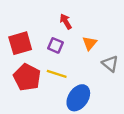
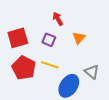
gray triangle: (110, 64) -> (92, 72), moved

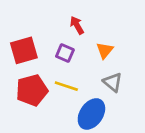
red pentagon: (24, 68) -> (32, 90), turned 30
gray triangle: (92, 72) -> (113, 82), moved

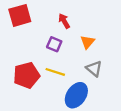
red square: (24, 50) -> (20, 15), moved

